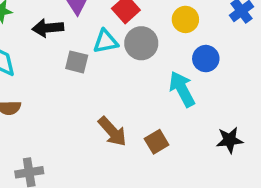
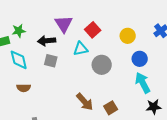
gray circle: (141, 43) -> (102, 65), moved
gray square: (77, 62) -> (51, 61), moved
cyan arrow: (182, 89) -> (143, 83), moved

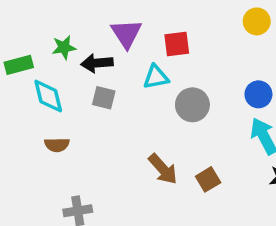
red square: (93, 30) -> (177, 44), turned 35
green star: (19, 31) -> (64, 47), moved
yellow circle: (128, 36) -> (257, 21), moved

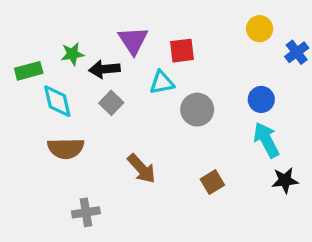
gray square: (104, 98) -> (111, 103), turned 30
brown semicircle: (57, 145) -> (66, 148), size x1.5
brown arrow: (163, 169) -> (142, 169), moved

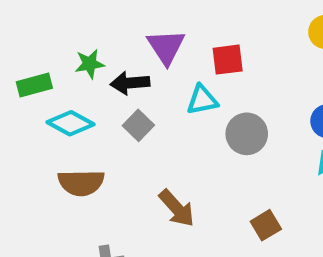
cyan diamond: (57, 101) -> (71, 123), turned -48

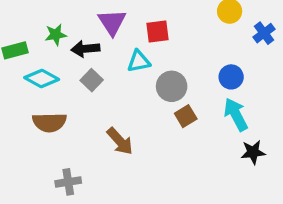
brown square: (266, 225) -> (186, 116), moved

